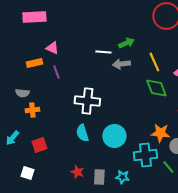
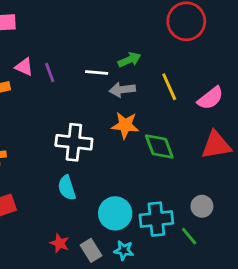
purple line: (56, 72) -> (50, 73), moved
green diamond: (156, 88) -> (159, 147), moved
orange star: (160, 133) -> (125, 125), moved
cyan circle: (114, 136) -> (115, 213), moved
gray rectangle: (99, 177) -> (91, 250), turned -35

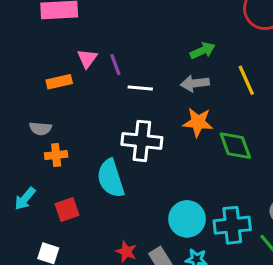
pink triangle: (24, 67) -> (87, 58), turned 42
white line: (97, 73) -> (140, 88), moved
cyan semicircle: (67, 188) -> (111, 178), moved, size x1.4

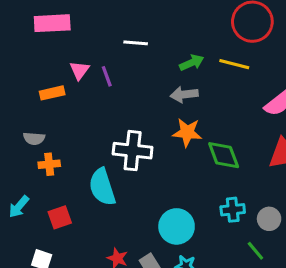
yellow line: (246, 80) -> (234, 64), moved, turned -52
white line: (140, 88) -> (136, 43), moved
cyan cross: (232, 225) -> (233, 210), moved, size x0.7

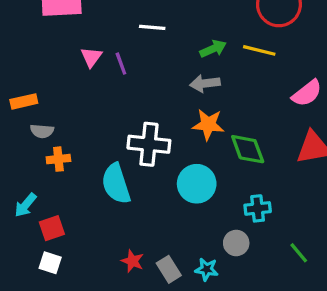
orange rectangle: (52, 93) -> (24, 101), moved
red square: (60, 217) -> (52, 228), moved
gray circle: (269, 219) -> (236, 243), moved
cyan circle: (177, 226) -> (197, 184), moved
green line: (255, 251) -> (299, 253), moved

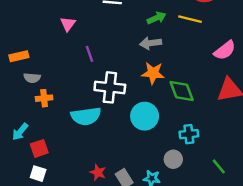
purple line: (121, 64) -> (90, 54), moved
cyan semicircle: (116, 184) -> (86, 116), turned -80

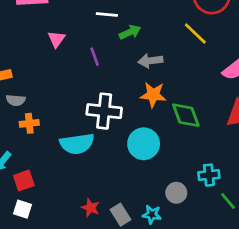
green arrow: (157, 18) -> (130, 32), moved
yellow line: (190, 19) -> (195, 34), turned 30
purple line: (90, 54) -> (95, 57), moved
cyan cross: (189, 134) -> (209, 175), moved

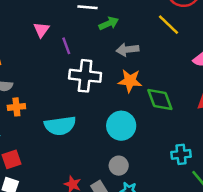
purple line: (95, 57) -> (66, 46), moved
white cross: (104, 111) -> (85, 76), moved
gray circle: (176, 193) -> (119, 166), moved

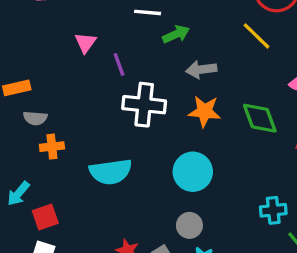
green diamond: (160, 99) -> (260, 118), moved

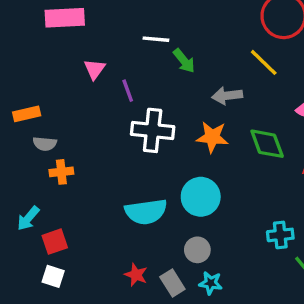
green arrow: (176, 34) -> (184, 61), turned 75
gray arrow: (201, 69) -> (227, 96), moved
cyan semicircle: (111, 172) -> (146, 212), moved

